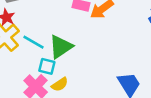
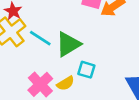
cyan square: (47, 66) -> (86, 70), moved

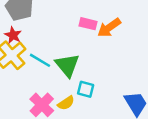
green triangle: (68, 44) -> (67, 65), turned -36

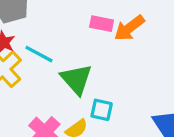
cyan line: (40, 60) -> (39, 54), moved

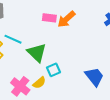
cyan square: (102, 110) -> (54, 70), turned -32

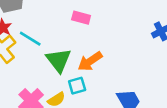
orange arrow: (66, 19) -> (90, 61), moved

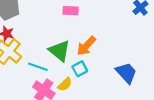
cyan line: (30, 39) -> (38, 67), moved

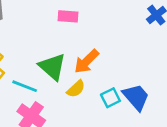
cyan square: (80, 69) -> (110, 98), moved
yellow semicircle: (65, 84) -> (76, 89), moved

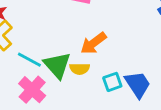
green triangle: (52, 67) -> (57, 65), moved
yellow semicircle: (76, 89) -> (80, 69), turned 36

